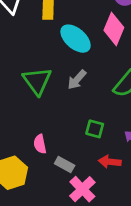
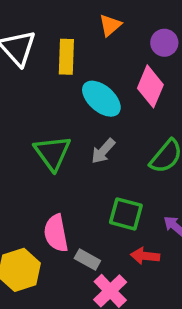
green square: (95, 129) -> (126, 214), size x1.4
pink semicircle: (40, 144) -> (56, 233), size x1.5

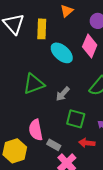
gray arrow: (103, 151) -> (63, 94), moved
green triangle: (52, 153) -> (34, 84), turned 45

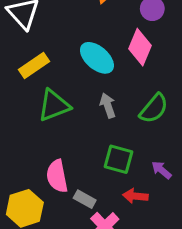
yellow rectangle: (42, 29) -> (34, 66), moved, turned 54
gray arrow: (63, 94) -> (108, 105), moved, turned 119

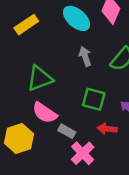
green triangle: (54, 105) -> (40, 78), moved
pink semicircle: (57, 176) -> (45, 113), turned -45

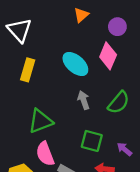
yellow rectangle: (26, 25) -> (28, 70), turned -40
pink semicircle: (45, 113) -> (45, 154), turned 35

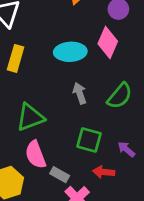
cyan ellipse: (75, 64) -> (70, 52), turned -44

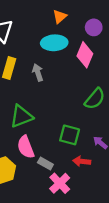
cyan ellipse: (70, 52) -> (54, 43), moved
gray arrow: (80, 93) -> (38, 72), moved

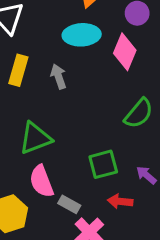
green square: (70, 135) -> (103, 164), turned -30

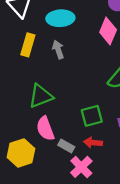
cyan ellipse: (82, 35) -> (60, 18), moved
red arrow: (120, 201) -> (93, 143), moved

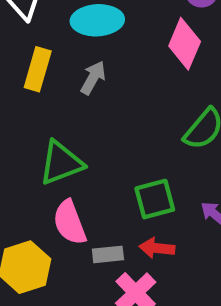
gray arrow: (58, 50) -> (93, 78), turned 48
gray rectangle: (66, 146) -> (108, 254), turned -35

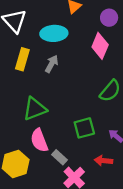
red arrow: (157, 248) -> (103, 161), moved
gray rectangle: (108, 254) -> (60, 157), turned 49

